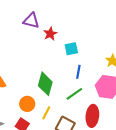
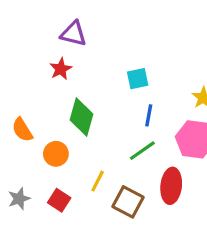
red star: (50, 34) -> (61, 69), moved
green diamond: (45, 84) -> (82, 117), moved
orange circle: (27, 104) -> (56, 154), moved

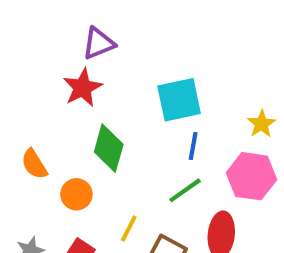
purple triangle: (74, 34) -> (99, 43), turned -36
red star: (61, 69) -> (82, 88), size x1.4
cyan square: (138, 79) -> (179, 100), size x1.6

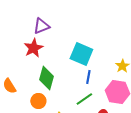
cyan square: (179, 100) -> (81, 54), turned 35
orange circle: (76, 194) -> (38, 101), moved

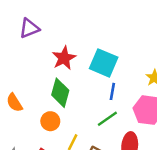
purple triangle: (41, 26) -> (29, 28), moved
red star: (33, 48) -> (64, 58), moved

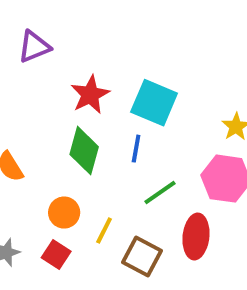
blue line: (112, 91) -> (136, 149), moved
orange circle: (50, 121) -> (64, 213), moved

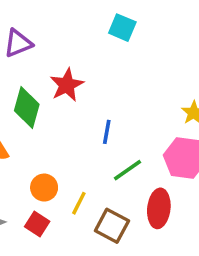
cyan square: (154, 103) -> (122, 28), moved, size x0.7
green diamond: (84, 151) -> (27, 108), moved

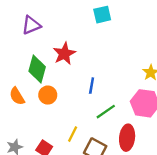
cyan square: (122, 28) -> (102, 15), turned -36
orange circle: (44, 188) -> (48, 95), moved

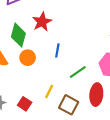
blue line: (92, 86) -> (57, 50), moved

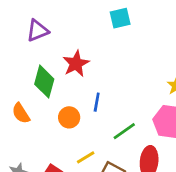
orange circle: (28, 58) -> (69, 117), moved
yellow line: (49, 91) -> (86, 157), turned 32

